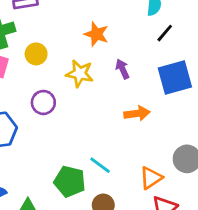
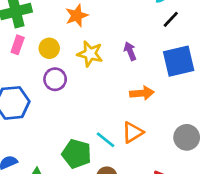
orange star: (96, 34) -> (77, 16), moved, turned 30
yellow circle: (36, 54) -> (49, 48), moved
orange triangle: (151, 178) -> (133, 132), moved

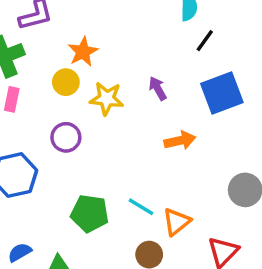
yellow circle: (49, 48) -> (66, 82), moved
orange triangle: (133, 132) -> (176, 222), moved
green pentagon: (77, 154) -> (90, 213), moved

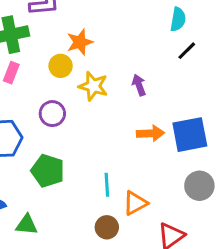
blue square: (222, 93) -> (190, 135), moved
cyan line: (141, 207) -> (107, 185), turned 45
green pentagon: (90, 213) -> (48, 171), moved

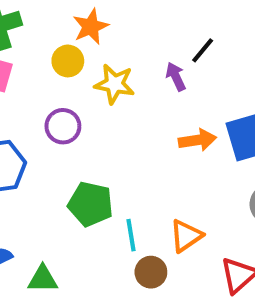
black line: (187, 51) -> (203, 50), moved
green pentagon: (48, 171) -> (91, 204), moved
cyan line: (107, 185) -> (131, 235), moved

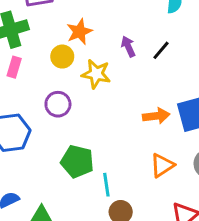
purple arrow: (176, 77) -> (128, 46), moved
orange triangle: (186, 236) -> (162, 165), moved

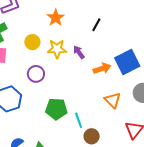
orange star: (79, 32) -> (56, 18), moved
purple arrow: (128, 46) -> (79, 52), moved
orange triangle: (162, 165) -> (113, 100), turned -30

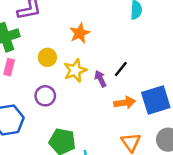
black line: (96, 25) -> (121, 69), moved
yellow star: (57, 49) -> (75, 70), turned -30

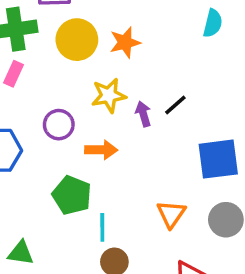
yellow circle: (47, 57) -> (77, 40), moved, size x1.5
orange arrow: (125, 103) -> (101, 150), moved

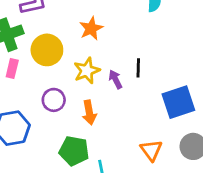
yellow circle: (77, 40) -> (47, 50), moved
black line: (175, 105) -> (138, 68), turned -36
orange arrow: (101, 150) -> (89, 113), turned 90

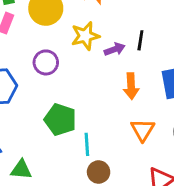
purple arrow: (115, 79) -> (115, 49), turned 90
orange arrow: (89, 113) -> (131, 86), moved

